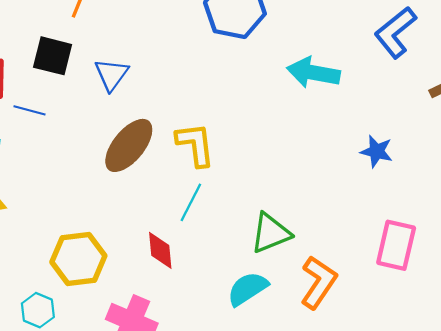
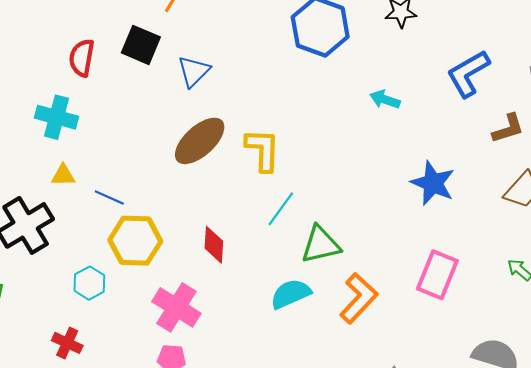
cyan arrow: (313, 73) -> (385, 99), size x0.6
blue line: (30, 110) -> (109, 197), moved
blue star: (377, 151) -> (433, 183), size x1.4
cyan line: (191, 202) -> (281, 209), moved

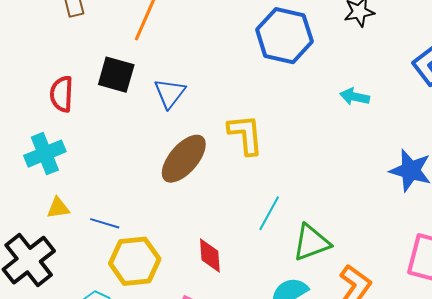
cyan cross: (56, 117) -> (45, 154), turned -30
yellow L-shape: (263, 150) -> (245, 134), moved

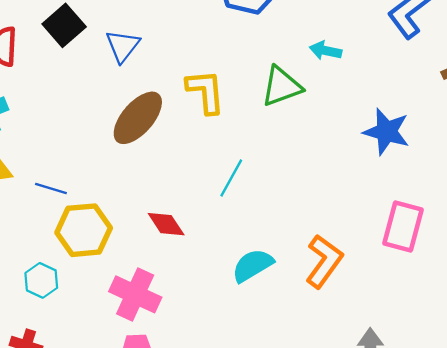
black square: (116, 75) -> (64, 25), turned 33
green triangle: (311, 242) -> (282, 86), moved
red diamond: (210, 255) -> (166, 224), turned -30

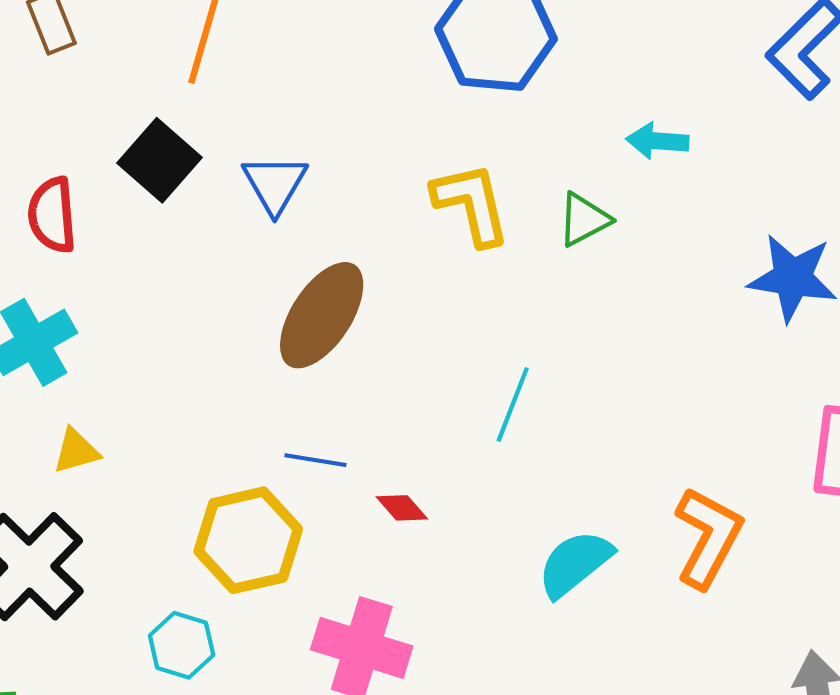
green triangle: (282, 86) -> (584, 220), size x0.7
yellow L-shape: (206, 92) -> (471, 204), moved
blue line: (51, 188) -> (315, 460), moved
red diamond: (166, 224) -> (402, 508), size x0.7

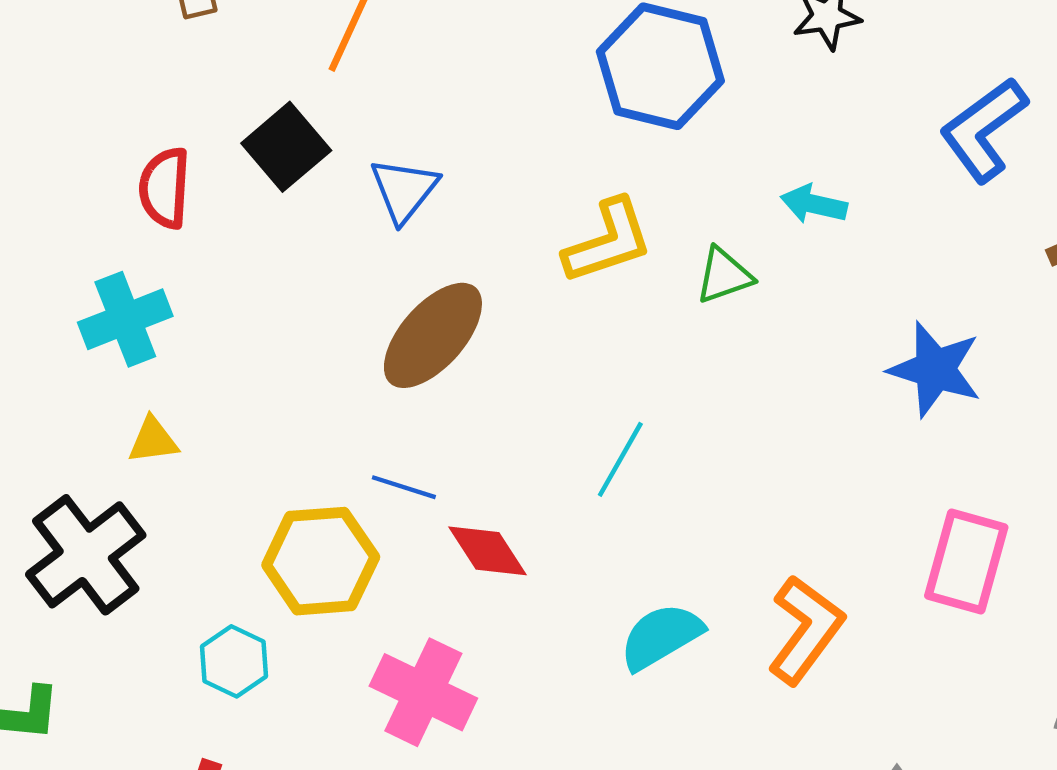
yellow L-shape: (471, 204) -> (608, 241), turned 76
red diamond: (402, 508) -> (487, 551), size x1.5

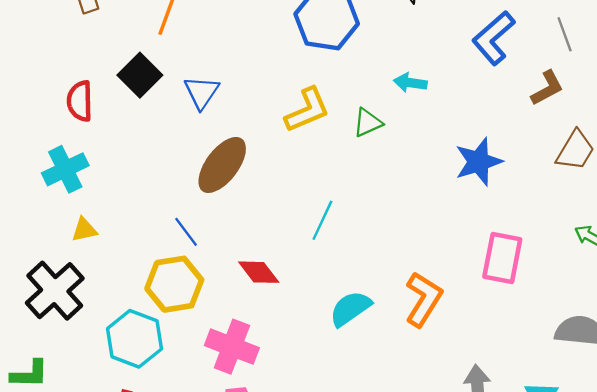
blue star: (935, 369) -> (479, 162), turned -30
blue line: (404, 487) -> (186, 232), moved, turned 40
cyan hexagon: (234, 661) -> (134, 339), size x1.6

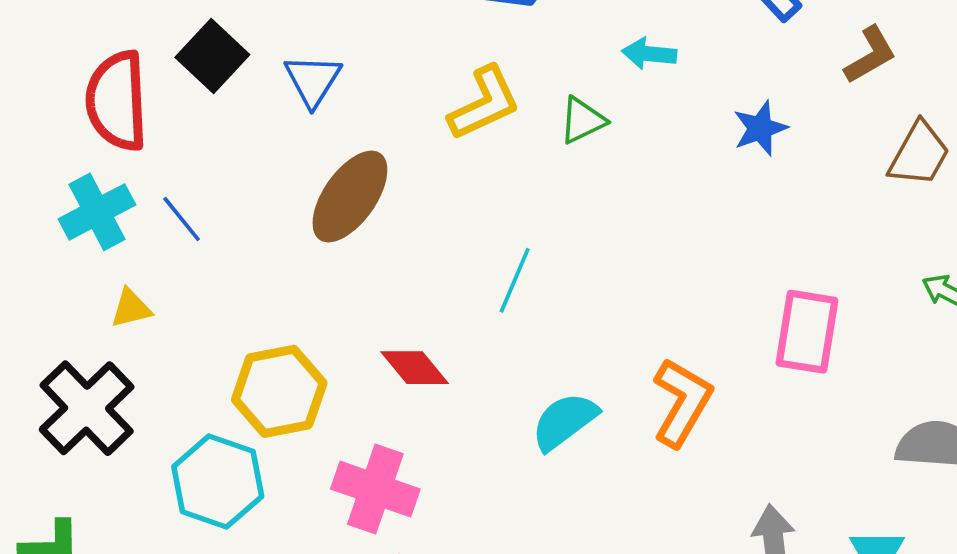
red semicircle: (80, 101) -> (117, 101), size x1.5
blue star: (479, 162) -> (760, 128), moved, size x0.7
blue line: (186, 232) -> (182, 219), moved

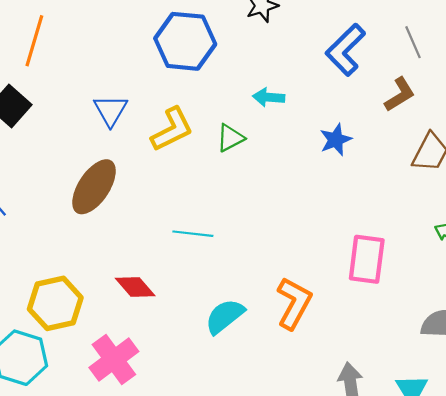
blue triangle: (313, 80) -> (110, 110), moved
cyan line: (515, 280) -> (193, 234), turned 75
pink cross: (375, 489) -> (114, 360), turned 36

